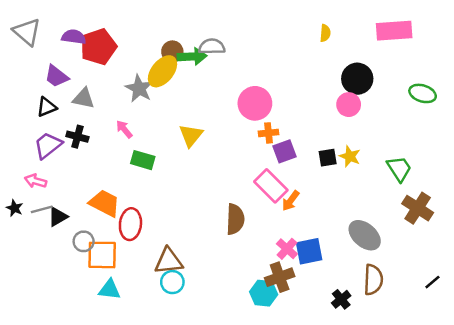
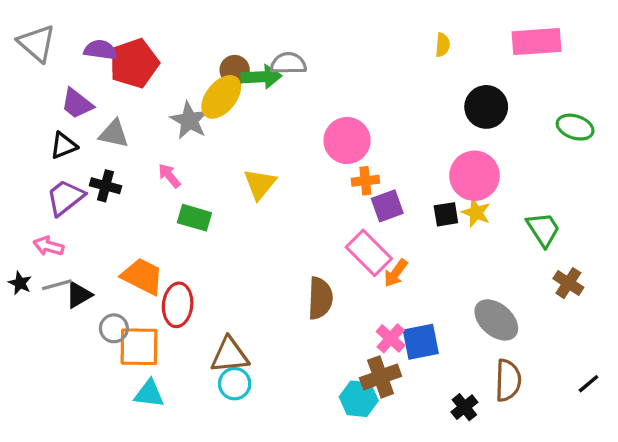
pink circle: (349, 105) -> (474, 176), moved, size x1.5
brown cross: (418, 208) -> (568, 283), size x0.7

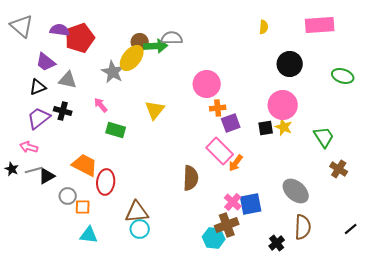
orange square: (139, 347) -> (83, 207), size x0.6

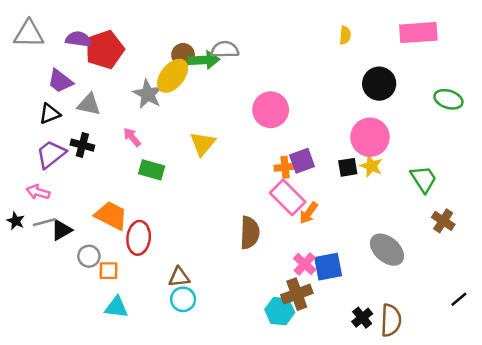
gray triangle: (22, 26) -> (29, 34), turned -40
orange cross: (218, 108) -> (285, 167), moved
brown triangle: (137, 212) -> (179, 277), size x0.7
brown semicircle: (303, 227) -> (391, 320), moved

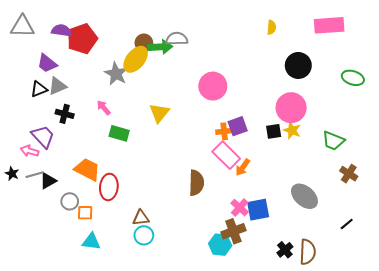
gray triangle: (89, 105) -> (57, 86), moved, turned -36
purple trapezoid: (51, 154) -> (43, 137), moved, turned 85
green trapezoid: (424, 179) -> (333, 141), turned 145
black line: (459, 299) -> (347, 224), moved

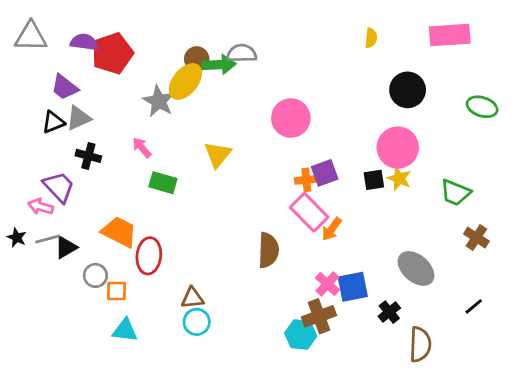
black cross: (285, 250) -> (389, 312), moved

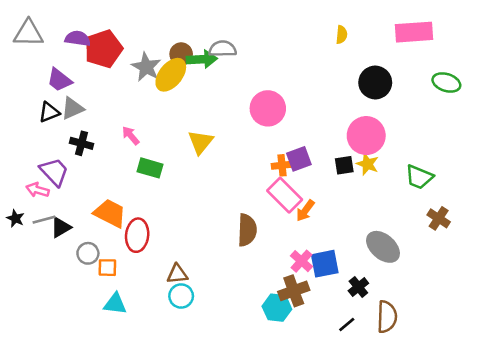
gray star: (159, 101) -> (146, 67), moved
green ellipse: (482, 107) -> (446, 83), moved
black line: (474, 306) -> (347, 324), moved

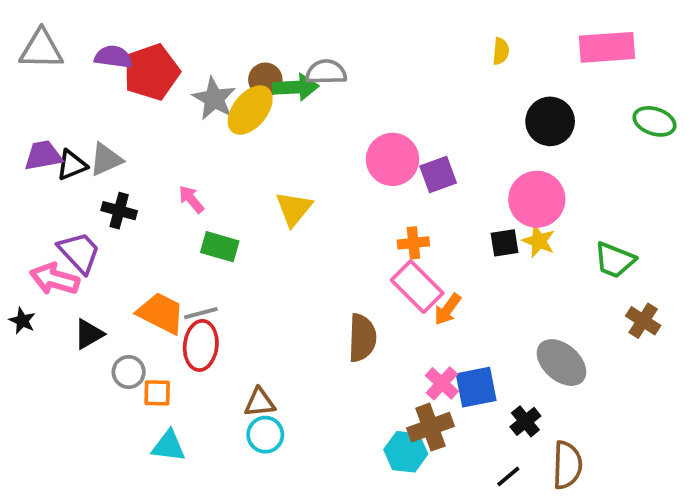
purple trapezoid: (59, 80) -> (43, 156), moved, turned 132
purple square: (299, 159) -> (438, 175), moved
pink arrow: (37, 190) -> (55, 279), size x1.4
gray line: (44, 220) -> (201, 313), moved

